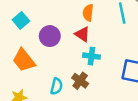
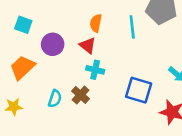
cyan square: (21, 20) -> (23, 25), turned -35
orange trapezoid: (24, 60) -> (22, 68), turned 80

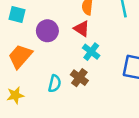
cyan cross: (95, 70) -> (91, 52), turned 30

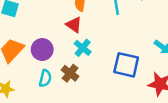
purple circle: (47, 31) -> (42, 50), moved

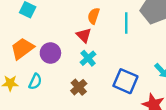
brown cross: (70, 73) -> (79, 87), moved
cyan semicircle: (45, 78) -> (35, 82), moved

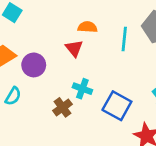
orange semicircle: (94, 16) -> (87, 27), turned 70
cyan cross: (88, 58) -> (82, 89), moved, turned -35

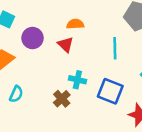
cyan line: (124, 39) -> (115, 48), moved
purple circle: (34, 65) -> (33, 38), moved

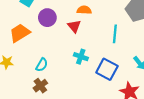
cyan semicircle: (16, 94) -> (42, 65), moved
brown cross: (62, 99) -> (40, 86), moved

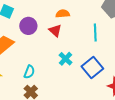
cyan cross: (81, 57) -> (66, 59), turned 32
blue square: (107, 69) -> (92, 67), turned 30

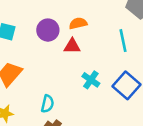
purple circle: (28, 26) -> (48, 30), moved
red triangle: (55, 31) -> (72, 46), turned -32

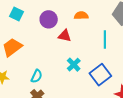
orange semicircle: (78, 23) -> (81, 16), moved

